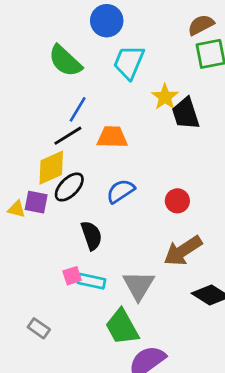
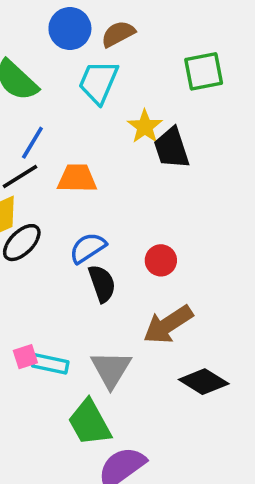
brown semicircle: (201, 25) -> (118, 34), moved
black semicircle: (91, 235) -> (102, 284), moved

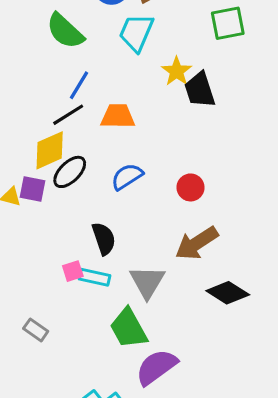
black semicircle: (102, 284) -> (104, 239), moved

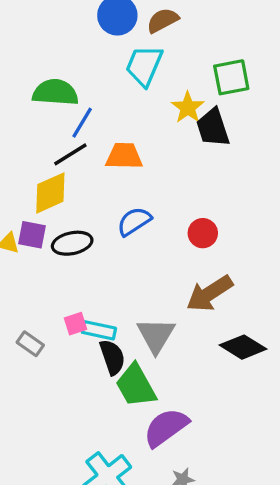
green square: (228, 23) -> (231, 77), moved
green semicircle: (65, 31) -> (55, 92), moved, turned 141
black ellipse: (70, 172) -> (72, 243), moved, turned 33
black semicircle: (104, 239) -> (112, 357), moved
gray rectangle: (36, 330) -> (30, 344), moved

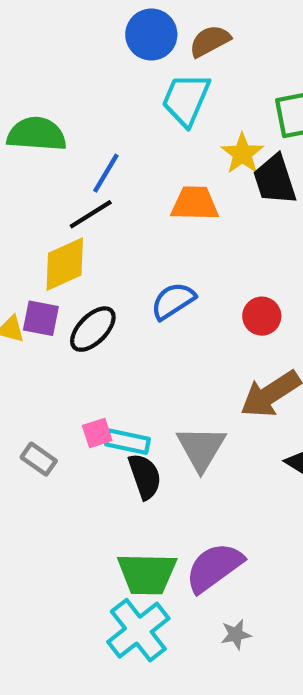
green semicircle: (55, 92) -> (37, 134), moved
orange trapezoid: (124, 156) -> (195, 203), moved
black ellipse: (72, 243) -> (93, 329), turned -33
green trapezoid: (136, 386) -> (147, 574), moved, turned -60

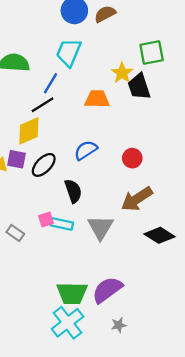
cyan trapezoid: (186, 99) -> (69, 53), moved
black semicircle: (145, 476) -> (73, 191), moved

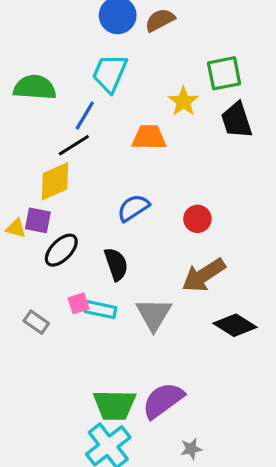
black trapezoid: (139, 87) -> (237, 120), moved
black ellipse: (44, 165) -> (61, 250), moved
gray star: (119, 325) -> (191, 449), moved

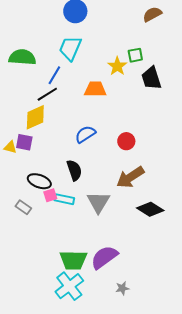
brown semicircle: (160, 20) -> (152, 14), moved
green square: (224, 73) -> (135, 55), moved, size x0.7
black ellipse: (61, 250) -> (39, 181), moved, turned 65

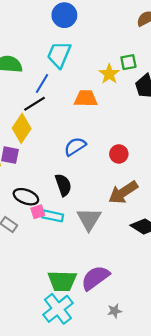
yellow diamond: (35, 117) -> (22, 128), turned -32

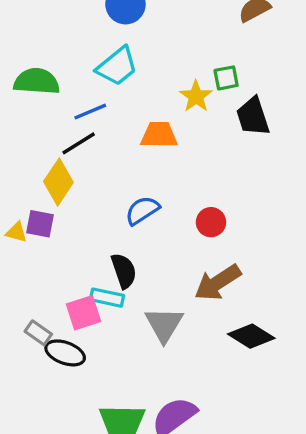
cyan trapezoid: (59, 55) -> (117, 66), turned -152
blue line: (42, 84) -> (90, 112), turned 36
black ellipse: (26, 197) -> (65, 353), moved
pink square: (38, 212) -> (84, 313), size x1.5
cyan rectangle: (53, 216) -> (107, 298), moved

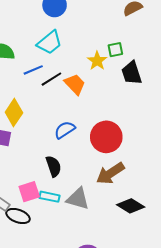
orange trapezoid: (159, 135) -> (75, 84), turned 45
black line: (79, 143) -> (51, 79), moved
red circle: (211, 222) -> (106, 137), size x1.8
cyan rectangle: (107, 298) -> (49, 197), moved
gray triangle: (164, 324) -> (78, 199), turned -45

